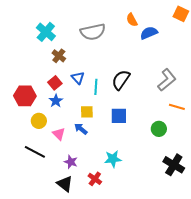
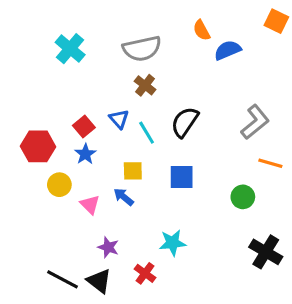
brown cross: (59, 56) -> (145, 85), moved
cyan line: (96, 87) -> (147, 133), turned -35
black line: (35, 152) -> (62, 279), moved

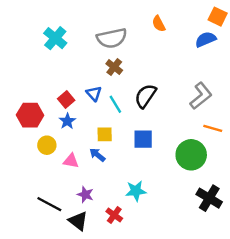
blue semicircle: (228, 50) -> (206, 39), moved
green circle: (243, 197) -> (191, 155), size x1.6
pink triangle: (90, 205) -> (71, 161), turned -35
black line: (62, 279) -> (49, 204), moved

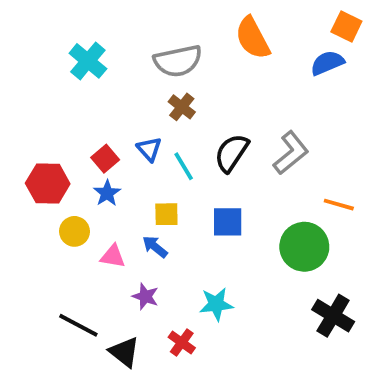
orange semicircle: (159, 24) -> (253, 38), size x1.6
gray L-shape: (201, 96) -> (291, 153), moved
purple star: (85, 194) -> (145, 297), moved

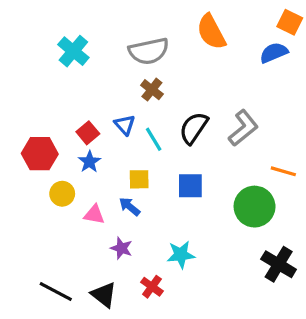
black line: (78, 325) -> (56, 291), moved

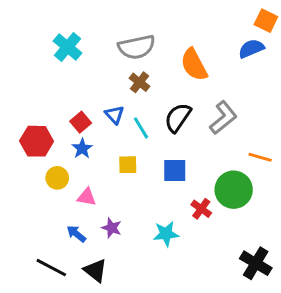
orange semicircle: (211, 32) -> (194, 65), moved
blue arrow: (130, 207) -> (76, 234), moved
black cross: (279, 264) -> (256, 263), moved
red cross: (152, 287) -> (201, 209), moved

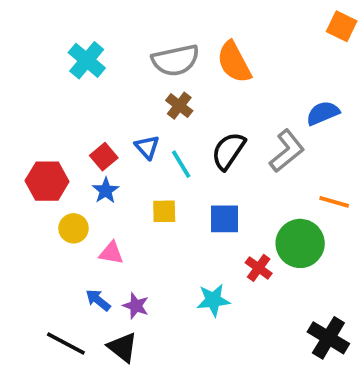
blue semicircle: (251, 49) -> (323, 113), moved
orange semicircle: (194, 65) -> (234, 62), moved
purple star: (112, 228) -> (136, 306), moved

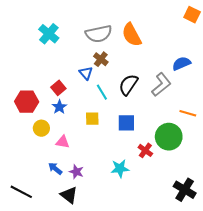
blue triangle: (147, 147) -> (86, 73), moved
black line: (66, 344) -> (21, 192), moved

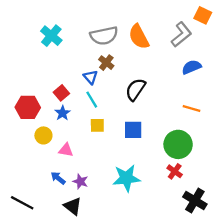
gray L-shape: (161, 85) -> (181, 35), moved
cyan line: (102, 92) -> (92, 100), moved
orange line: (188, 113) -> (192, 109), moved
red cross: (145, 150) -> (175, 171), moved
cyan star: (120, 168) -> (126, 178), size x1.4

